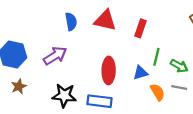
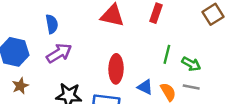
blue semicircle: (71, 22) -> (52, 24), moved
red rectangle: (140, 28) -> (156, 13), moved
blue triangle: (140, 73) -> (145, 87), moved, turned 42

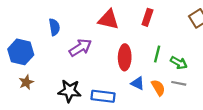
purple arrow: (59, 53) -> (80, 48), moved
red ellipse: (116, 69) -> (125, 57), moved

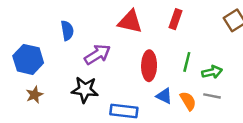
green arrow: (179, 63) -> (212, 72), turned -42
black star: (69, 91) -> (85, 90), moved

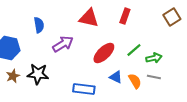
green line: (187, 62) -> (134, 50), turned 35
red ellipse: (149, 66) -> (104, 53), turned 45
black star: (85, 90) -> (38, 74), moved

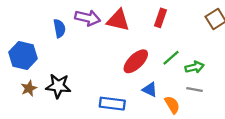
purple arrow: (63, 44) -> (88, 18), moved, turned 45
orange semicircle: (135, 81) -> (172, 105), moved

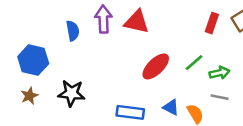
purple arrow: (88, 18) -> (103, 19), turned -105
red rectangle: (160, 18) -> (212, 23), moved
brown star: (29, 88) -> (29, 96), moved
blue triangle: (150, 89) -> (171, 107), moved

